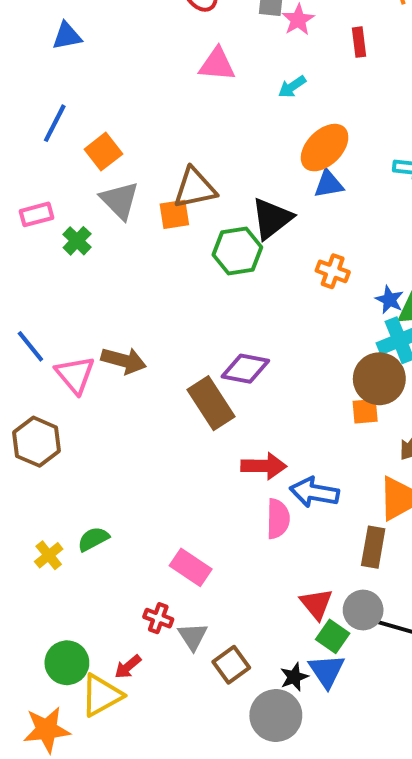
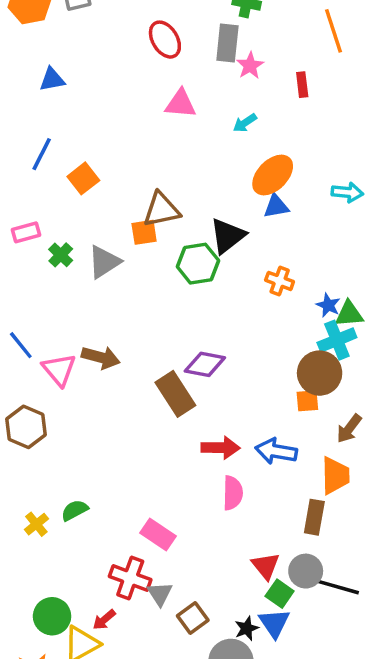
gray triangle: (120, 200) -> (104, 262), moved, turned 42
blue arrow: (314, 492) -> (276, 451), moved
red cross: (158, 618) -> (130, 578), size x1.6

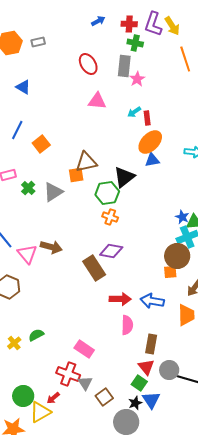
blue triangle: (52, 79) -> (23, 87), turned 42
red rectangle: (302, 85) -> (147, 118), moved
orange cross: (280, 281) -> (110, 217), moved
brown rectangle: (314, 517) -> (151, 344), moved
green square: (280, 594) -> (139, 383), moved

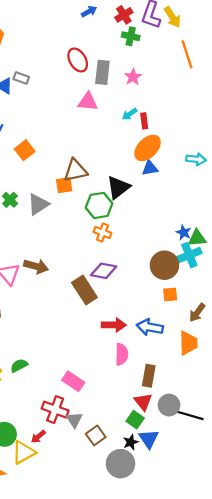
red cross: (129, 24) -> (124, 15), turned -35
gray rectangle: (38, 42) -> (21, 78), moved, turned 32
gray rectangle: (124, 66) -> (102, 72), moved
brown circle: (177, 256) -> (164, 265), moved

